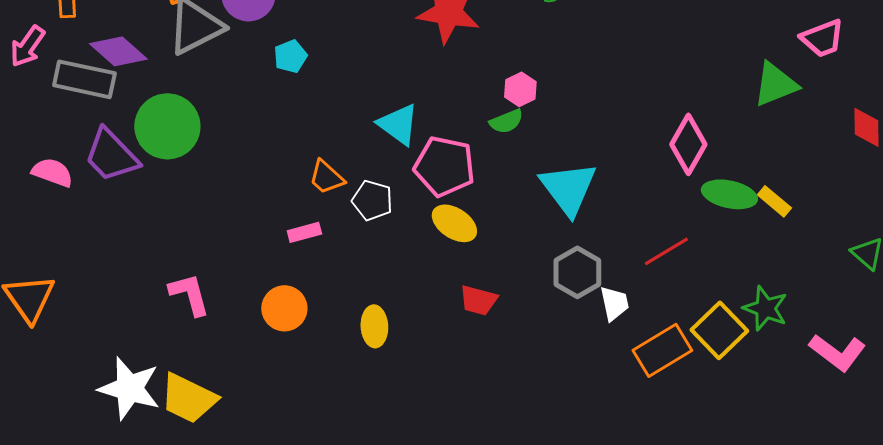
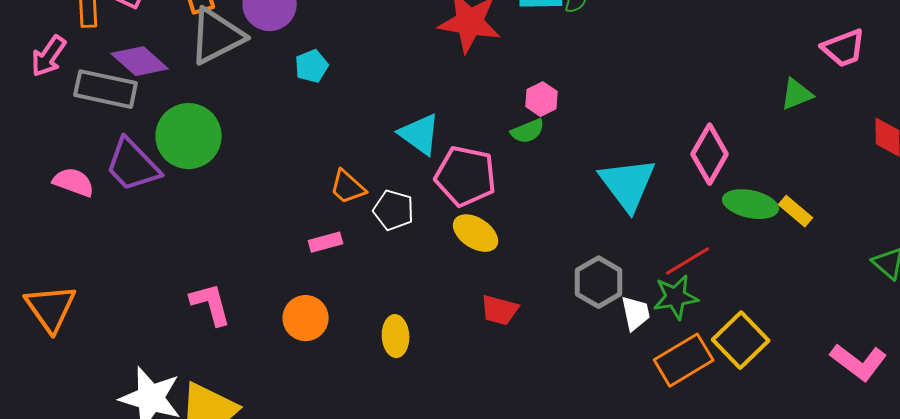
green triangle: (775, 84) -> (797, 94), size x0.7
cyan triangle: (568, 188) -> (628, 184), moved
green star: (765, 308) -> (676, 297), moved, turned -30

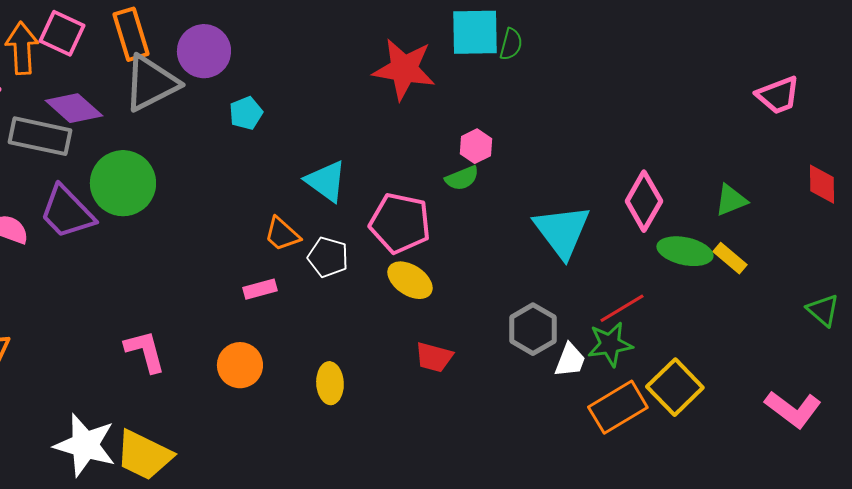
green triangle: (797, 94) -> (731, 200), moved
cyan triangle: (420, 134) -> (326, 181), moved
white trapezoid: (636, 313) -> (570, 360), turned 33

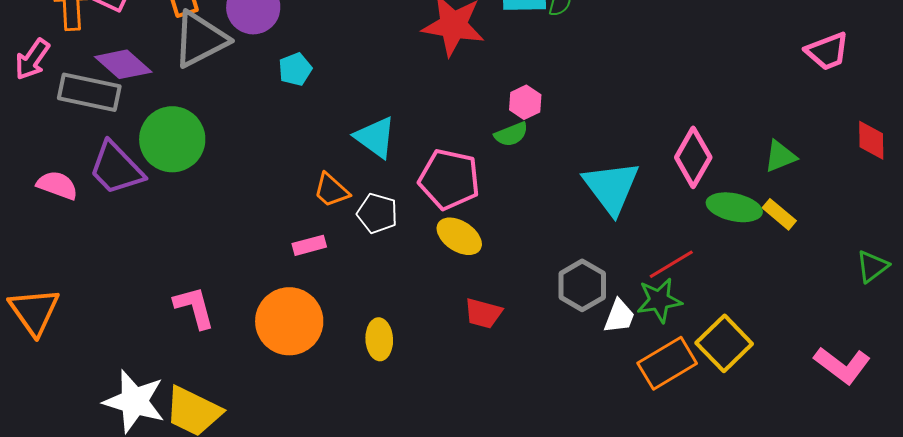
green triangle: (823, 310) -> (872, 266), turned 42
orange circle: (240, 365) -> (289, 321), size x1.5

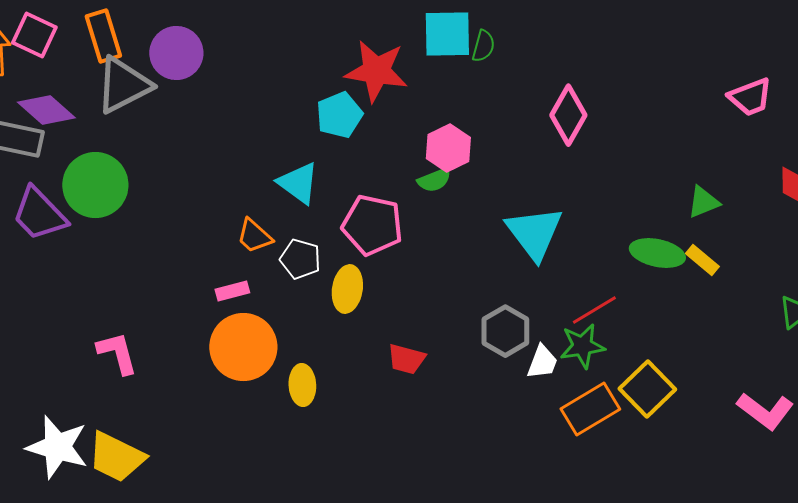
cyan pentagon: (295, 69) -> (339, 115), moved, size x1.4
pink hexagon: (525, 102) -> (448, 148), size x1.4
pink diamond: (693, 157) -> (568, 115), moved
yellow ellipse: (459, 236) -> (347, 289), moved, turned 66
orange circle: (289, 321) -> (243, 347), moved

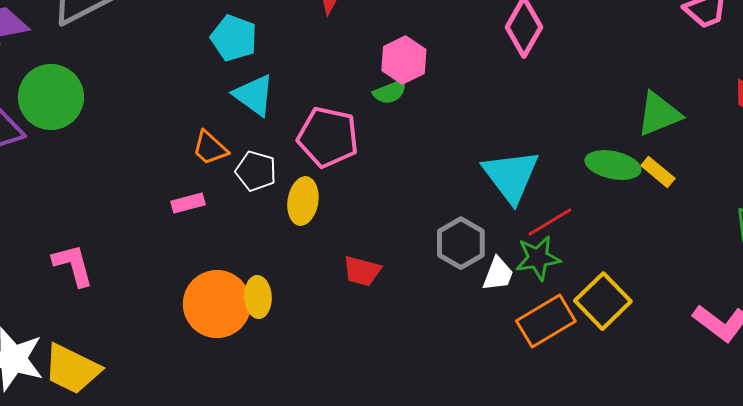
cyan pentagon: (339, 115) -> (234, 38), moved, turned -30
green triangle: (703, 202) -> (659, 114), size x1.4
cyan triangle: (534, 233) -> (511, 176), moved
orange circle: (243, 347) -> (217, 304), moved

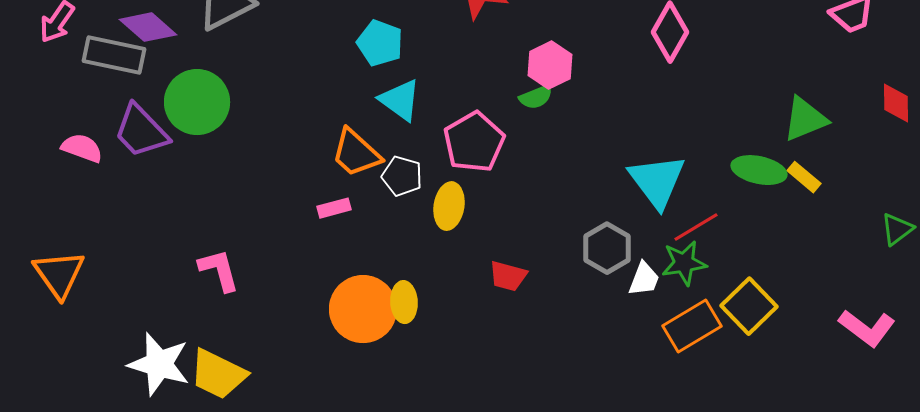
pink pentagon: (328, 137) -> (474, 142), turned 30
orange trapezoid: (210, 148) -> (356, 153), size x1.4

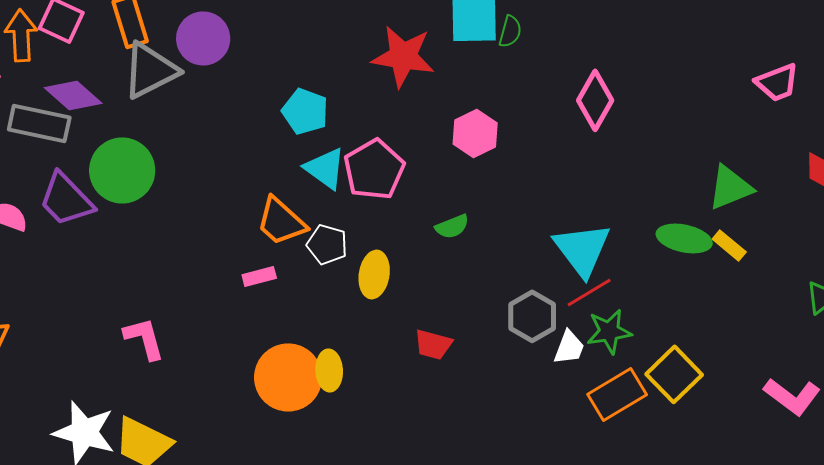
green semicircle: (536, 97) -> (452, 226), moved
pink pentagon: (474, 142) -> (374, 169), moved
red line: (696, 227) -> (589, 292), moved

